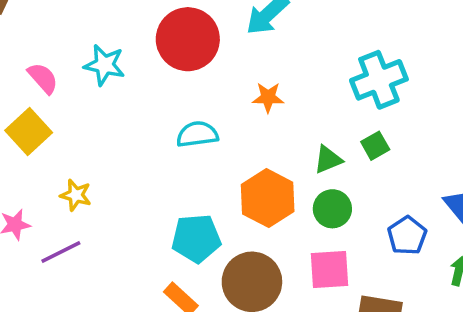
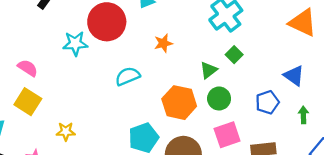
cyan star: (104, 65) -> (75, 43), moved
blue pentagon: (407, 236) -> (267, 102), turned 30

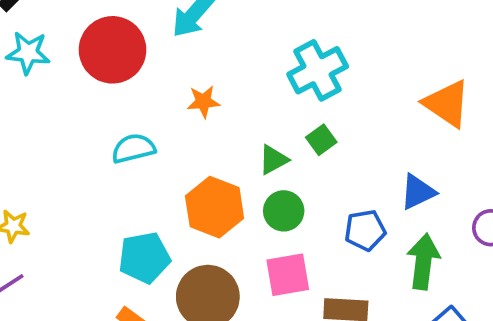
cyan star: (75, 43) -> (28, 53), moved
blue triangle: (294, 76) -> (418, 192), turned 50
green arrow: (303, 115) -> (423, 262), size x1.8

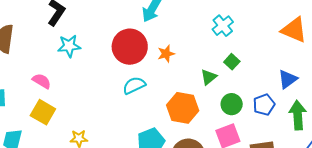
red circle: (113, 50) -> (130, 47), moved
cyan cross: (318, 70) -> (223, 26), size x0.7
green circle: (284, 211) -> (232, 104), moved

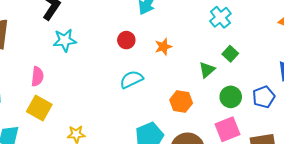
red circle: (130, 47) -> (126, 40), size x0.5
pink semicircle: (42, 81) -> (37, 76), turned 66
orange hexagon: (183, 108) -> (181, 101), size x0.7

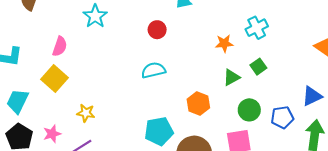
cyan star: (65, 40) -> (95, 16), turned 30
orange star: (163, 47) -> (224, 43), moved

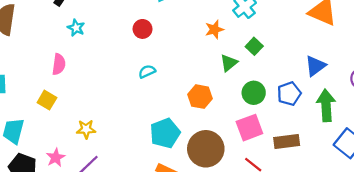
cyan star: (95, 16) -> (76, 28), size x0.7
pink semicircle: (60, 46) -> (59, 64), moved
cyan semicircle: (153, 70) -> (147, 71), size x0.7
yellow square: (55, 78) -> (47, 100), size x0.7

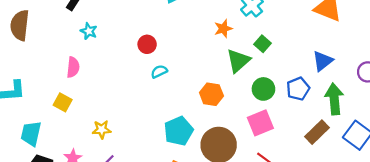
red circle: (143, 29) -> (147, 44), moved
green triangle: (229, 63) -> (238, 61), size x1.4
brown rectangle: (287, 141) -> (317, 132), moved, turned -35

